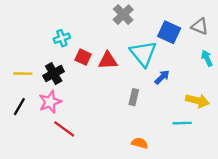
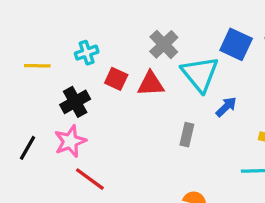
gray cross: (123, 15) -> (164, 44), moved
yellow line: (23, 74) -> (37, 66), moved

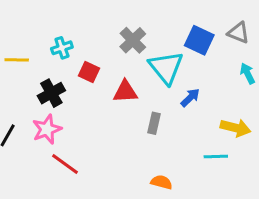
red triangle: (151, 84) -> (125, 92), moved

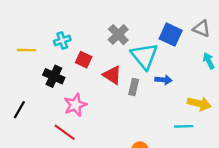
red triangle: (125, 92) -> (112, 75), turned 36
black cross: (51, 93) -> (54, 76), turned -36
blue arrow: (190, 98) -> (163, 80), turned 49
gray rectangle: (154, 123) -> (134, 87), moved
pink star: (47, 129) -> (75, 105), moved

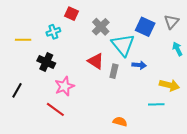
gray triangle: (202, 29) -> (171, 22), turned 49
red square: (84, 60) -> (72, 14), moved

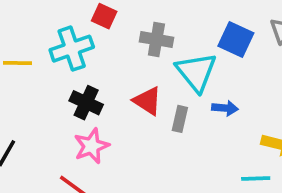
gray cross: (101, 27) -> (156, 40), turned -36
cyan cross: (53, 32) -> (72, 49), size x1.6
black cross: (46, 62) -> (86, 103), moved

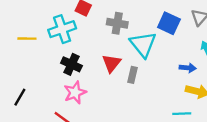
red triangle: (147, 101) -> (111, 63), turned 36
blue arrow: (225, 108) -> (188, 68), moved

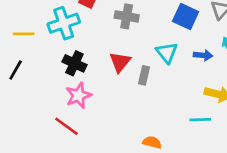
cyan triangle: (143, 44) -> (167, 53), moved, size x0.7
blue arrow: (188, 68) -> (203, 55), moved
black line: (20, 97) -> (16, 70), moved

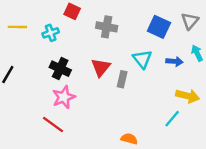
cyan cross: (64, 23) -> (51, 33), size x0.6
yellow line: (24, 34) -> (17, 27), moved
cyan line: (200, 120) -> (172, 119), turned -48

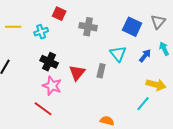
blue arrow: (174, 61) -> (145, 56), turned -56
red triangle: (101, 67) -> (77, 73), moved
pink star: (64, 97) -> (52, 86), turned -30

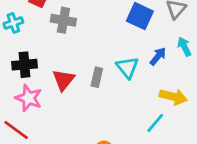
gray cross: (88, 27) -> (63, 20), moved
cyan triangle: (118, 54) -> (127, 67), moved
black cross: (49, 62) -> (25, 65), turned -30

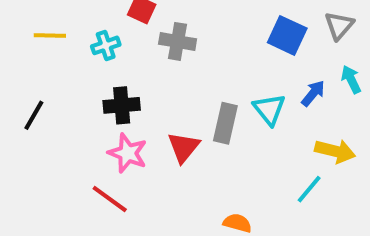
gray rectangle: (97, 77) -> (225, 123), size x1.4
red triangle: (63, 80) -> (184, 147), moved

